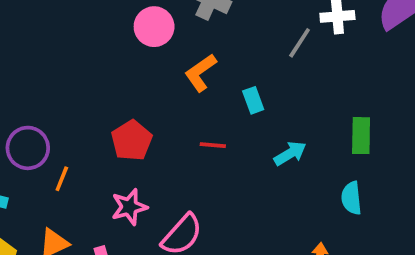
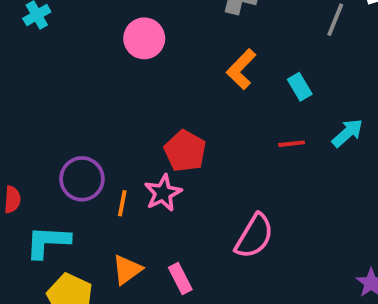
pink circle: (154, 27) -> (144, 38), moved
red line: (213, 145) -> (292, 144), moved
pink star: (129, 207) -> (163, 193), moved

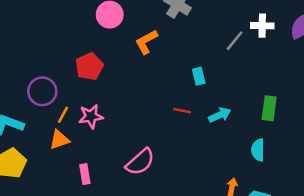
orange L-shape: (241, 69) -> (146, 42), moved
red pentagon: (185, 151) -> (89, 66), moved
orange triangle: (127, 270) -> (59, 140), moved

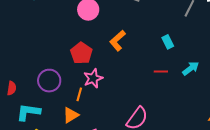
orange L-shape: (146, 42) -> (118, 41), moved
orange line: (63, 115) -> (79, 94), moved
pink star: (91, 116) -> (93, 78), moved

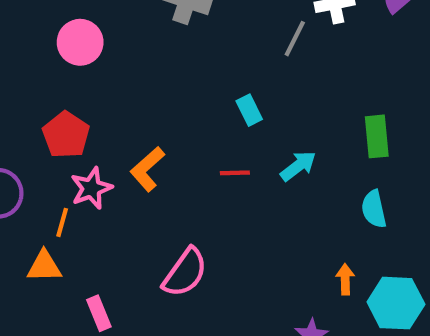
orange L-shape: (118, 41) -> (147, 169), moved
orange triangle: (71, 115) -> (44, 266), turned 30

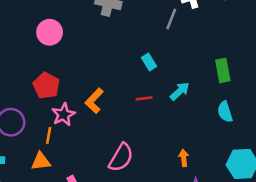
orange arrow: (345, 279) -> (184, 158), moved

